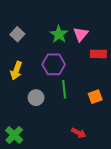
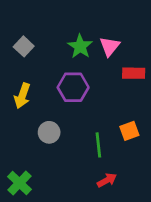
green line: (64, 89) -> (98, 145), moved
red arrow: (79, 133) -> (107, 180), turned -56

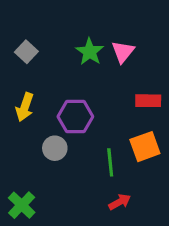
red rectangle: (134, 73) -> (148, 101), moved
purple hexagon: (73, 87) -> (75, 117), moved
orange square: (129, 131) -> (145, 147), size x1.4

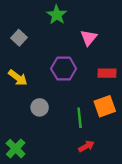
green star: (90, 52) -> (57, 15), moved
yellow arrow: (25, 107) -> (18, 78), turned -72
purple hexagon: (75, 117) -> (64, 69), moved

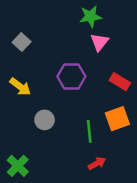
green star: (57, 15) -> (91, 16), moved, turned 30
red rectangle: (107, 73) -> (120, 82), turned 30

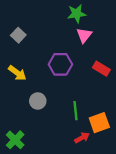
orange square: (117, 119) -> (99, 123), moved

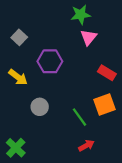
purple hexagon: (60, 64) -> (50, 61), moved
green line: (76, 111) -> (79, 117), turned -30
orange square: (99, 123) -> (105, 105), moved

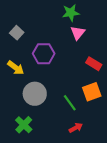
gray circle: (40, 107) -> (35, 94), size x1.5
green cross: (16, 148) -> (24, 125), moved

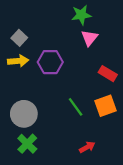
yellow arrow: (16, 68) -> (18, 61), moved, turned -42
gray circle: (35, 94) -> (24, 114), moved
green line: (70, 103) -> (76, 107), moved

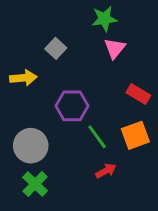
gray square: (19, 38) -> (56, 48), moved
purple hexagon: (50, 62) -> (72, 106), moved
red arrow: (87, 147) -> (106, 171), moved

